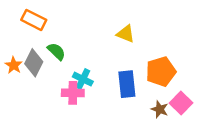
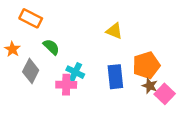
gray diamond: (34, 63) -> (31, 71), moved
orange star: (14, 65) -> (12, 49), moved
brown star: (160, 109) -> (150, 86), moved

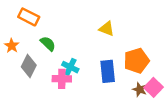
brown star: (150, 86) -> (140, 89), moved

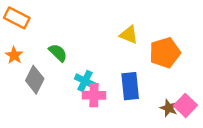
orange rectangle: (29, 17) -> (17, 18), moved
orange pentagon: (136, 61) -> (165, 53), moved
pink cross: (62, 79) -> (94, 95), moved

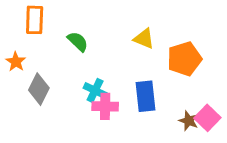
orange rectangle: (17, 18) -> (35, 20), moved, turned 65
green semicircle: (58, 53) -> (78, 42), moved

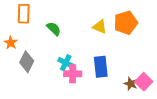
orange pentagon: (184, 59) -> (126, 23), moved

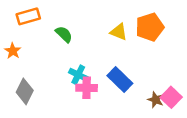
orange rectangle: (24, 14) -> (28, 16), turned 72
gray diamond: (27, 62) -> (25, 91), moved
blue rectangle: (101, 67) -> (120, 79), turned -40

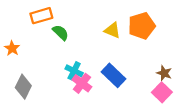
orange rectangle: (28, 16) -> (41, 16), moved
pink cross: (87, 88) -> (82, 83), turned 36
brown star: (156, 100) -> (164, 73), moved

